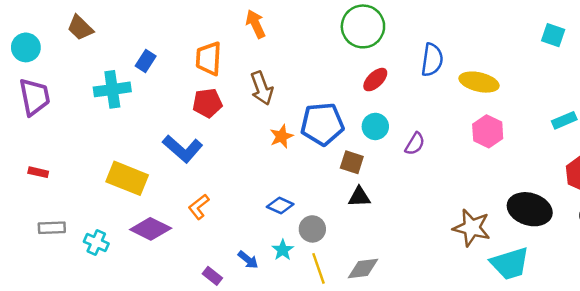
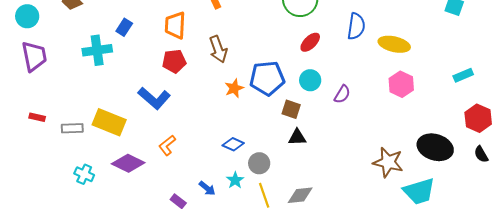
gray rectangle: (52, 228) -> (72, 128), moved

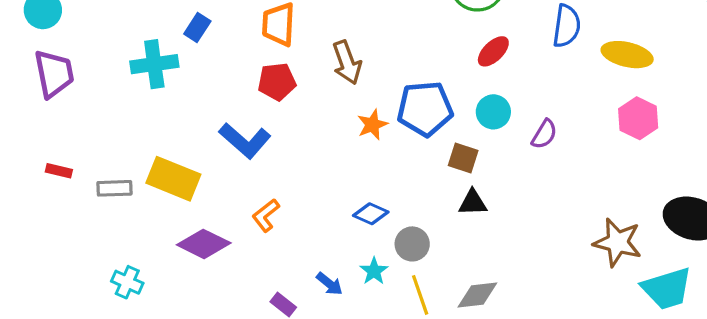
cyan cross: (84, 174) -> (127, 282), moved

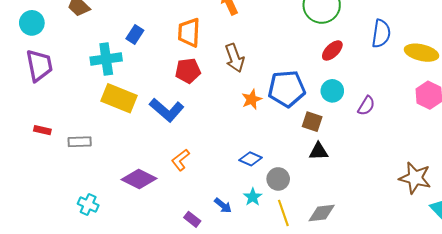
yellow rectangle: (173, 179) -> (119, 98), moved

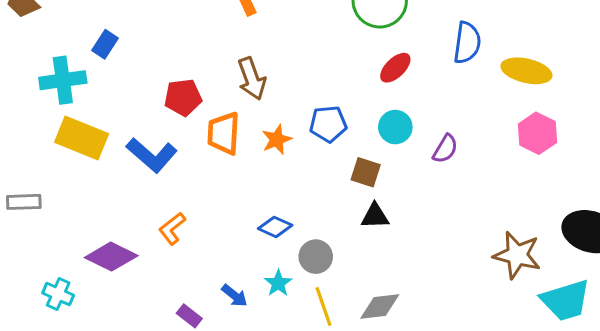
orange trapezoid: (189, 32) -> (224, 133), moved
blue pentagon: (287, 89) -> (328, 124), size x0.7
cyan cross: (88, 204) -> (58, 294), moved

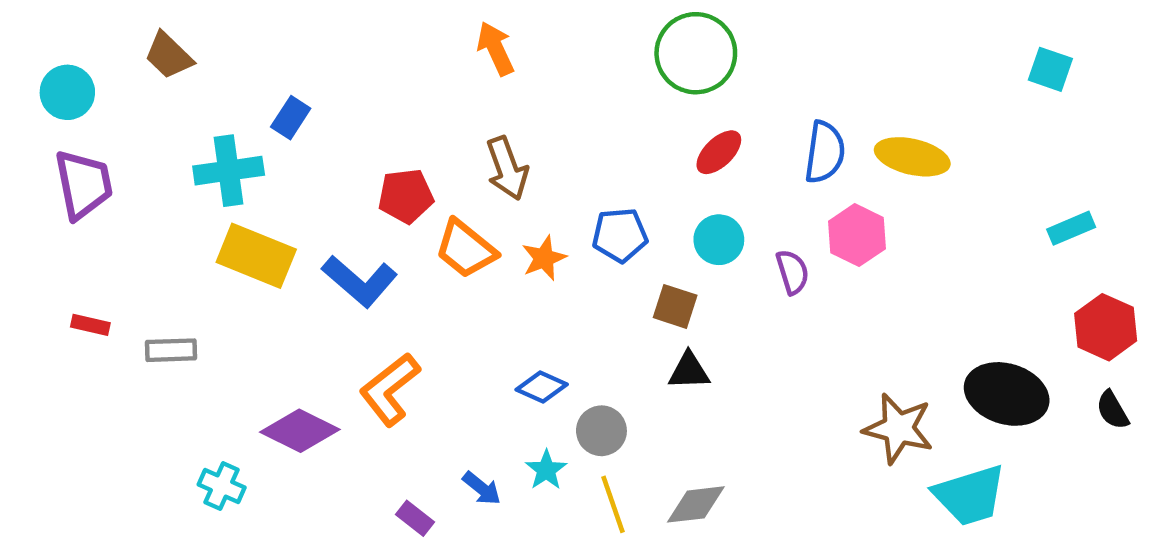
blue semicircle: (467, 43) -> (825, 152), moved
orange trapezoid: (224, 133) -> (466, 249), turned -54
pink hexagon: (537, 133) -> (857, 235), moved
purple semicircle: (445, 149) -> (793, 272), turned -48
orange L-shape: (172, 228) -> (390, 389), size x1.5

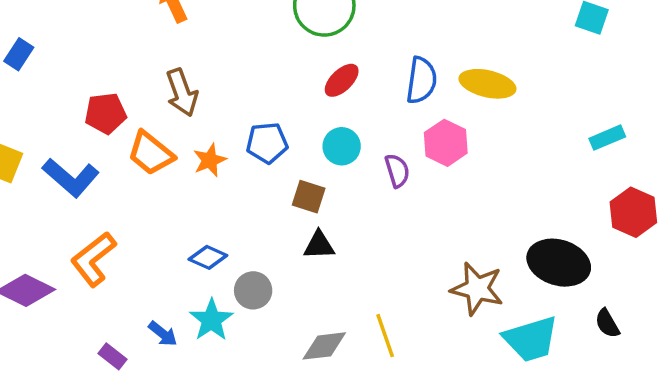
black semicircle: (1113, 410) -> (607, 323), moved
cyan star: (546, 470) -> (211, 320), size x1.4
yellow line: (613, 504) -> (385, 336), moved

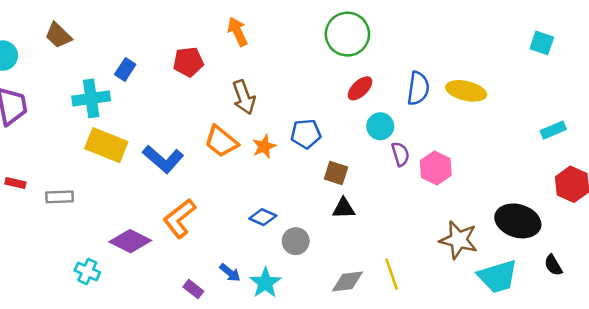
red pentagon: (106, 113) -> (188, 62), moved
pink hexagon: (446, 143) -> (436, 168), moved
cyan circle: (342, 146) -> (380, 126), moved
cyan star: (211, 320) -> (265, 283), moved

